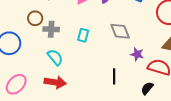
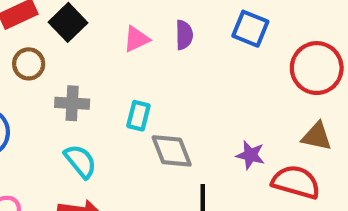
brown circle: (35, 18) -> (29, 64), moved
gray diamond: (120, 31) -> (172, 151), moved

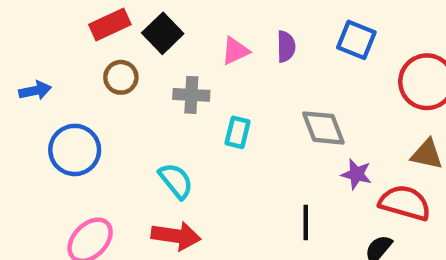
gray cross: (72, 103) -> (191, 95), moved
gray diamond: (172, 151) -> (323, 128), moved

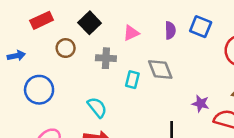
red rectangle: (110, 25) -> (42, 20), moved
purple semicircle: (286, 47) -> (170, 30), moved
gray diamond: (323, 128) -> (160, 69), moved

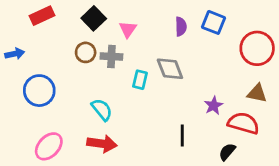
pink triangle: (131, 33) -> (128, 29), moved, turned -30
brown circle: (66, 48) -> (86, 52), moved
purple star: (201, 104) -> (214, 106), turned 30

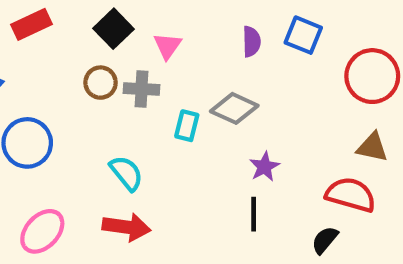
gray diamond: (170, 69) -> (234, 108), turned -44
purple star: (214, 106) -> (264, 167), moved

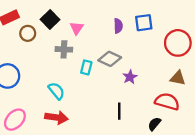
blue square: (303, 35) -> (144, 23), turned -30
brown circle: (101, 83) -> (28, 33), moved
purple star: (264, 167) -> (130, 77), moved

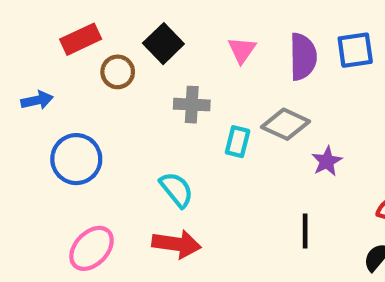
purple semicircle: (118, 26) -> (303, 57), size x1.5
pink triangle: (77, 28) -> (242, 50), moved

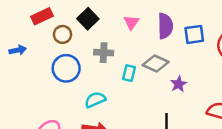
blue square: (355, 50) -> (194, 34), moved
blue circle: (76, 159) -> (66, 68), moved
cyan semicircle: (177, 190) -> (95, 100), turned -75

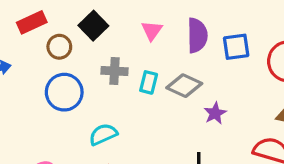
cyan rectangle: (129, 73) -> (149, 82), moved

